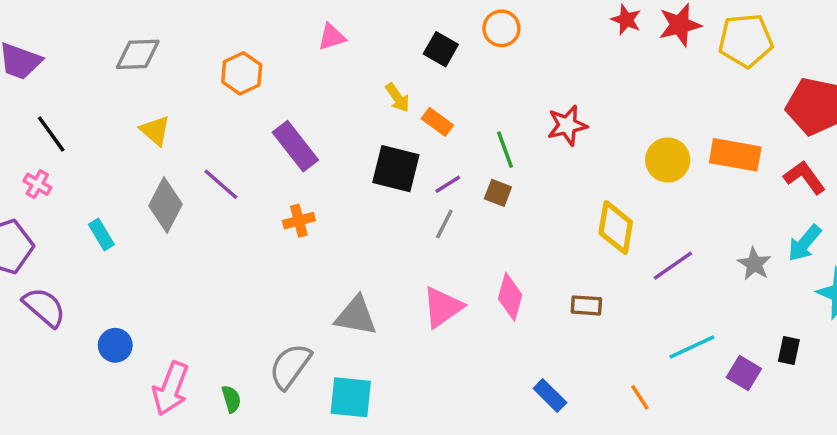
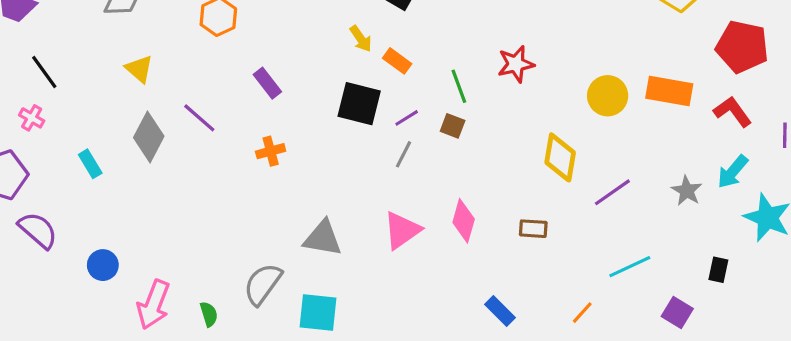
purple rectangle: (295, 146) -> (267, 83), size x0.7
purple square: (744, 373) -> (677, 313), moved
orange line: (640, 397) -> (582, 313), turned 75

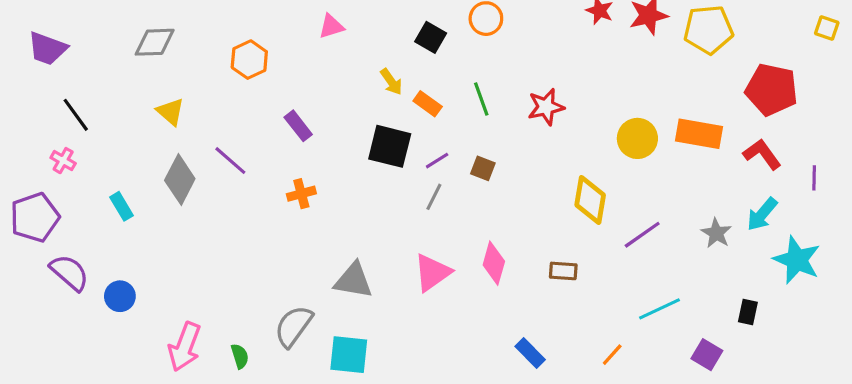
green line: (459, 86) -> (481, 99), moved
blue circle: (103, 265) -> (120, 296), moved

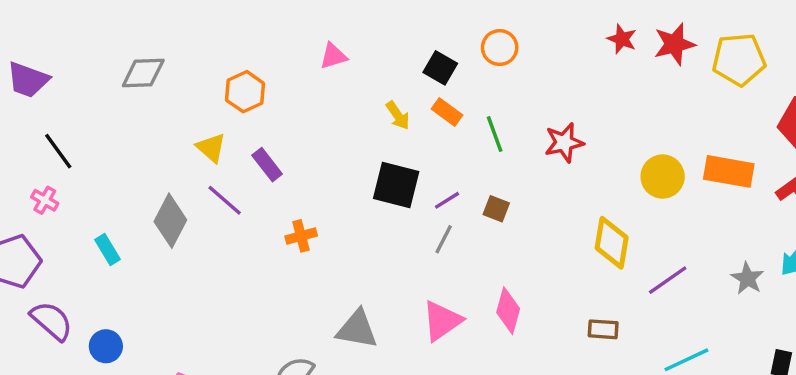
orange rectangle: (428, 104) -> (447, 112), moved
yellow triangle: (170, 112) -> (211, 148), moved
purple rectangle: (298, 126) -> (267, 165), moved
brown rectangle: (563, 271) -> (603, 329), moved

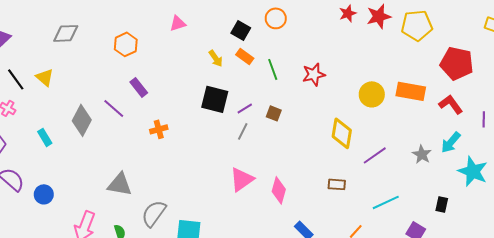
red star: (622, 39) -> (348, 13), turned 30
yellow triangle: (211, 148) -> (45, 77), moved
pink diamond: (508, 311) -> (279, 190), moved
gray triangle: (357, 329) -> (120, 184), moved

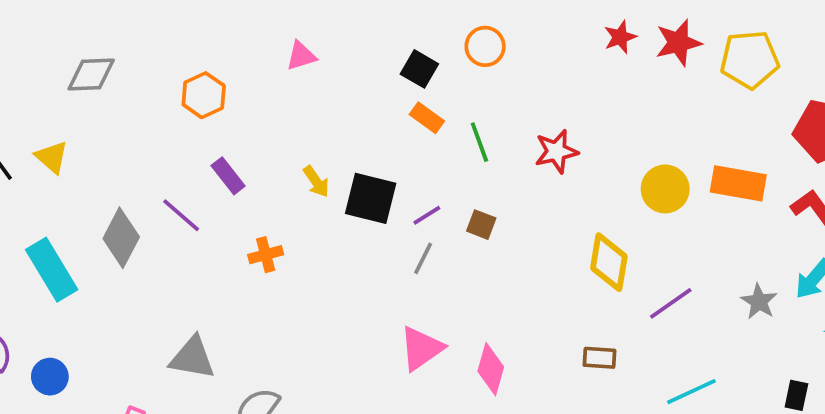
yellow arrow: (216, 58) -> (316, 181), moved
cyan rectangle: (45, 137) -> (52, 270), size x1.8

